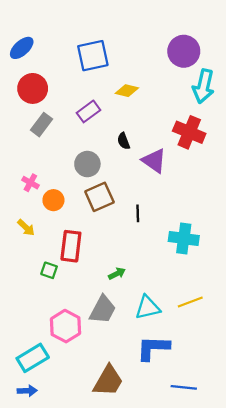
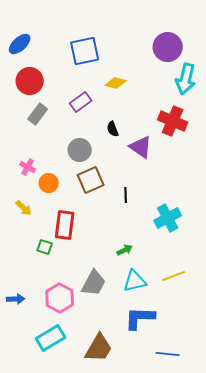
cyan cross: (184, 238) -> (168, 218), turned -36
green arrow: (117, 274) -> (125, 250), moved
cyan rectangle: (33, 358) -> (51, 338), moved
blue arrow: (27, 391) -> (16, 299), moved

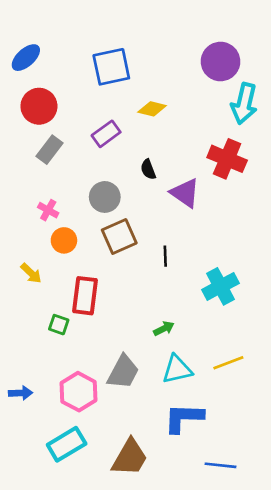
pink cross: (28, 167) -> (48, 210), moved

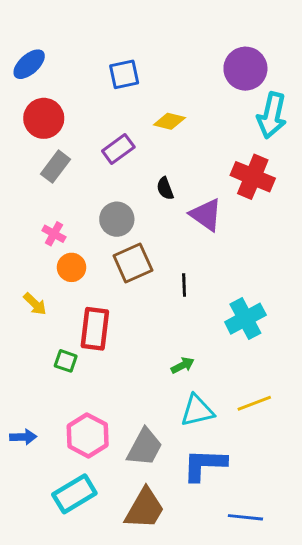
blue square: (111, 67) -> (124, 74), size x0.7
gray trapezoid: (123, 372) -> (145, 447), moved

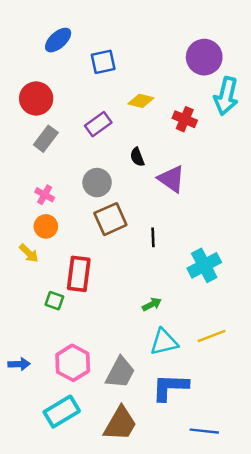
blue ellipse: (29, 64) -> (58, 40), moved
red cross: (253, 177) -> (185, 119), moved, size x0.7
orange circle: (72, 267) -> (46, 226), moved

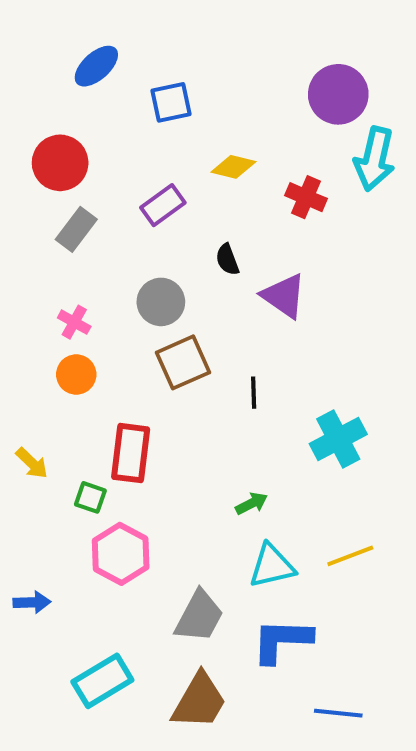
yellow arrow: (29, 253) -> (32, 463), moved
pink hexagon: (73, 363) -> (121, 554), moved

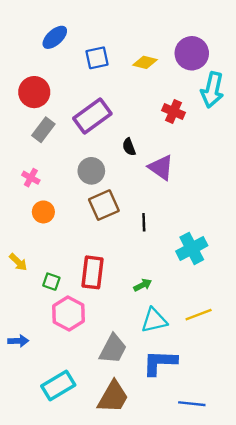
yellow diamond: (233, 167) -> (145, 62), moved
purple rectangle: (163, 205) -> (92, 116), size x1.5
pink cross: (74, 322) -> (31, 178), moved
red rectangle: (131, 453) -> (92, 272), moved

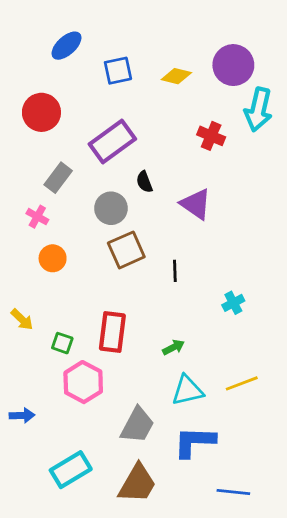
gray rectangle: (43, 130) -> (58, 178), moved
black semicircle: (129, 147) -> (144, 182), moved
cyan cross: (192, 248) -> (233, 303), size x0.6

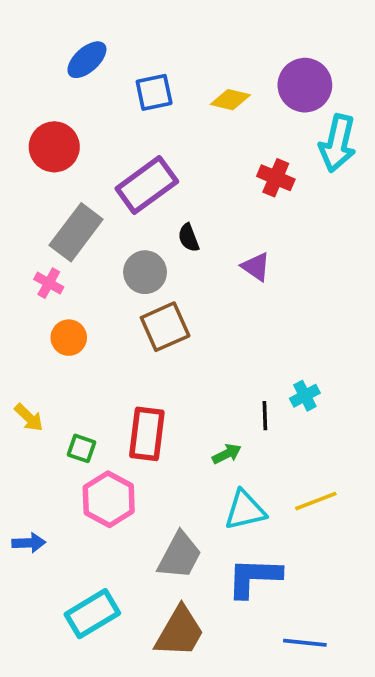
gray rectangle: (58, 178) -> (76, 232), size x1.4
purple triangle: (196, 204) -> (256, 267), size x0.7
black line: (175, 271) -> (265, 416), moved

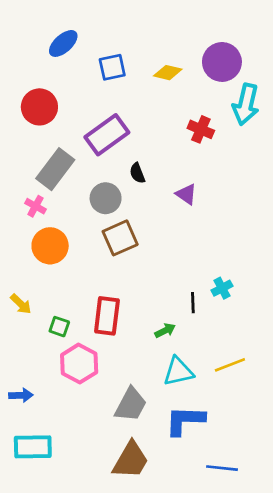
orange circle: (69, 338) -> (50, 246), size x1.4
cyan rectangle: (92, 614) -> (33, 447), moved, turned 30

